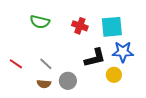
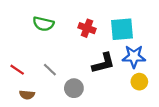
yellow circle: (114, 75) -> (139, 82), moved
brown semicircle: (44, 84) -> (27, 95), moved

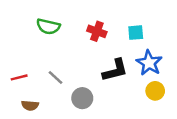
cyan square: (122, 29) -> (136, 33), size x0.6
blue star: (134, 57) -> (149, 63), turned 30
red line: (17, 70) -> (19, 77), turned -48

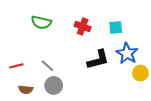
yellow circle: (155, 91) -> (140, 73), moved
gray circle: (82, 98) -> (54, 85), moved

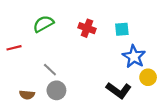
green semicircle: (41, 22) -> (43, 24), turned 138
black L-shape: (98, 60) -> (119, 90), moved, turned 50
red line: (16, 66) -> (14, 48), moved

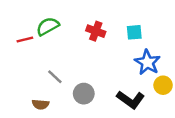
red line: (14, 48) -> (25, 40), moved
gray circle: (56, 90) -> (84, 94), moved
brown semicircle: (27, 95) -> (40, 104), moved

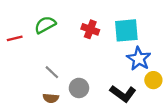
cyan square: (134, 32) -> (126, 30), size x1.6
red line: (25, 40) -> (15, 38), moved
brown semicircle: (40, 104) -> (51, 98), moved

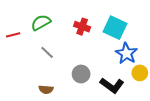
cyan square: (126, 30) -> (115, 28), turned 30
gray line: (52, 72) -> (47, 52), moved
gray circle: (79, 88) -> (81, 74), moved

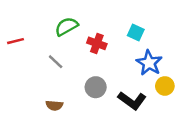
green semicircle: (41, 22) -> (66, 26), moved
red cross: (82, 27) -> (97, 43), moved
cyan square: (115, 28) -> (136, 33), size x0.6

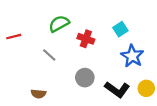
cyan square: (136, 33) -> (120, 29), turned 32
yellow circle: (165, 86) -> (146, 88), moved
brown semicircle: (54, 105) -> (38, 94), moved

